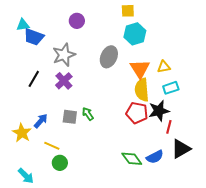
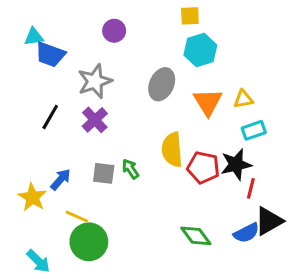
yellow semicircle: (142, 90) -> (172, 150), moved
blue semicircle: (155, 157) -> (246, 233), moved
green circle: (60, 163) -> (89, 242), size x1.6

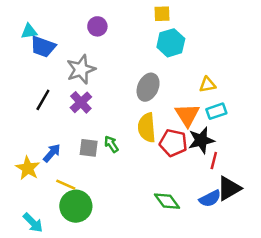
gray ellipse: (162, 84) -> (148, 87), moved
orange triangle: (208, 102) -> (187, 115), moved

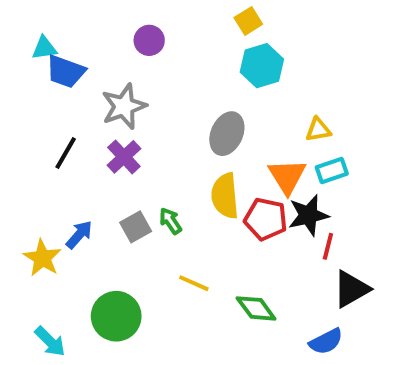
yellow square: (162, 14) -> (248, 21), turned -30
gray square: (89, 148) -> (136, 227), turned -36
yellow line: (66, 185) -> (194, 283), moved
blue semicircle: (210, 199) -> (326, 341), moved

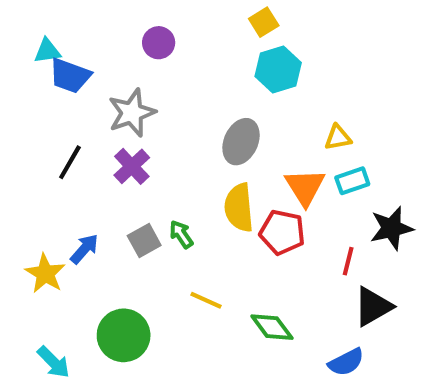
black star: (308, 215) -> (391, 228), moved

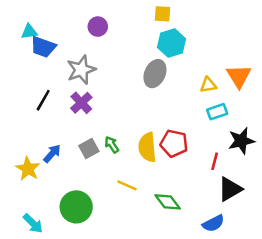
yellow square: (264, 22) -> (163, 14), turned 36
gray ellipse: (241, 142) -> (155, 74), moved
orange triangle: (305, 187) -> (239, 76), moved
yellow semicircle: (239, 208) -> (147, 147), moved

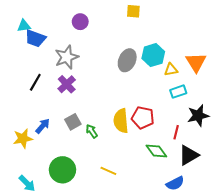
cyan hexagon: (171, 43) -> (153, 55), moved
green arrow: (112, 145) -> (92, 131), moved
yellow star: (28, 169) -> (23, 139), turned 30
yellow line: (127, 185) -> (108, 171), moved
green diamond: (168, 202) -> (156, 151), moved

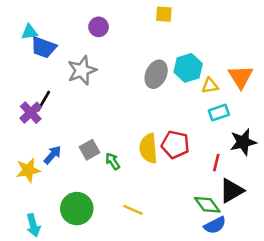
purple cross: (67, 84) -> (31, 113), moved
green diamond: (156, 151) -> (207, 205), moved
cyan arrow: (27, 183) -> (33, 225), turned 30

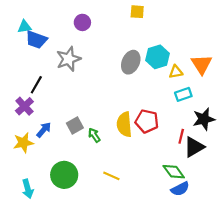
purple cross: (31, 113) -> (24, 106), moved
black triangle: (232, 191) -> (194, 147), moved

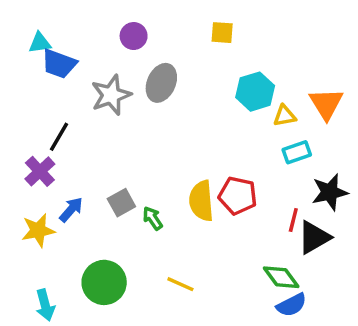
yellow square: (137, 12) -> (222, 33), moved
gray ellipse: (131, 62) -> (161, 83), moved

